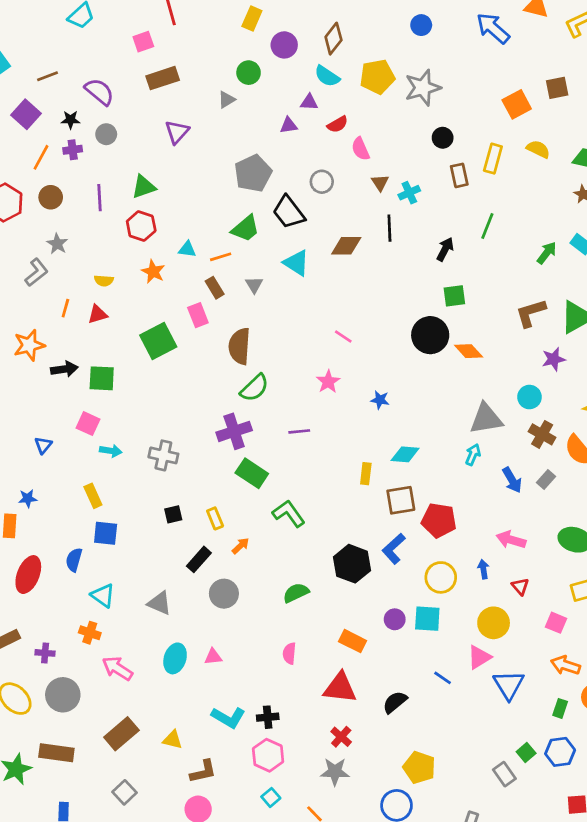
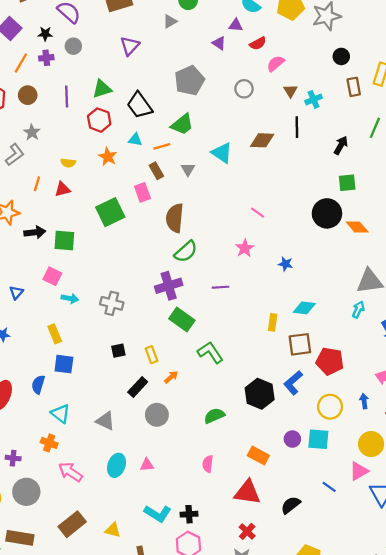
purple triangle: (289, 125) -> (219, 43), turned 40
pink semicircle: (360, 149) -> (276, 63), turned 72
black trapezoid: (289, 212) -> (140, 105), moved

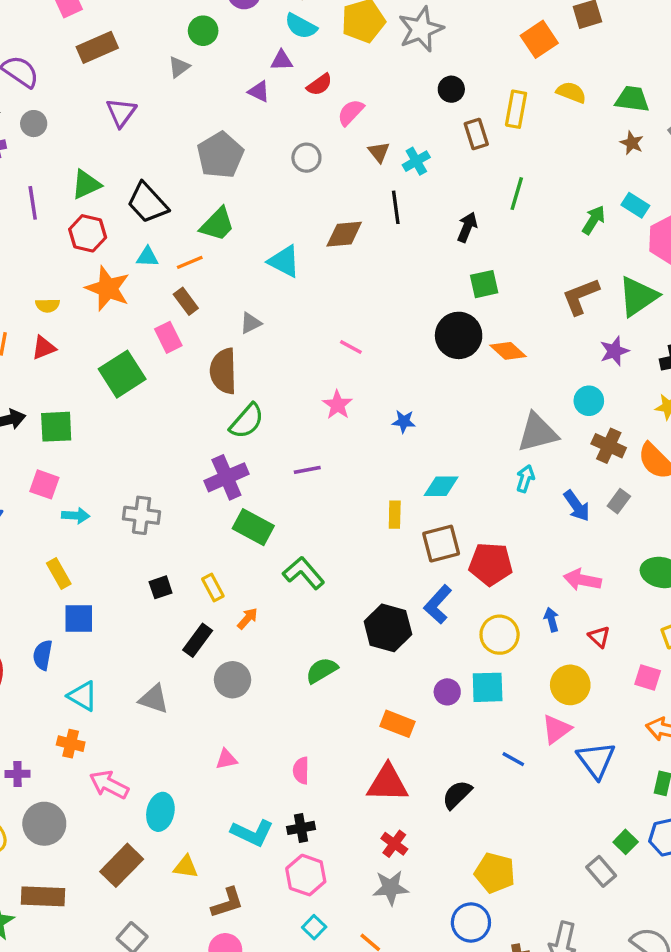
orange star: (108, 157) -> (108, 288), size x1.5
gray triangle: (188, 169) -> (251, 323), moved, turned 40
pink semicircle: (208, 464) -> (301, 771), moved
cyan ellipse: (117, 465) -> (160, 812), moved

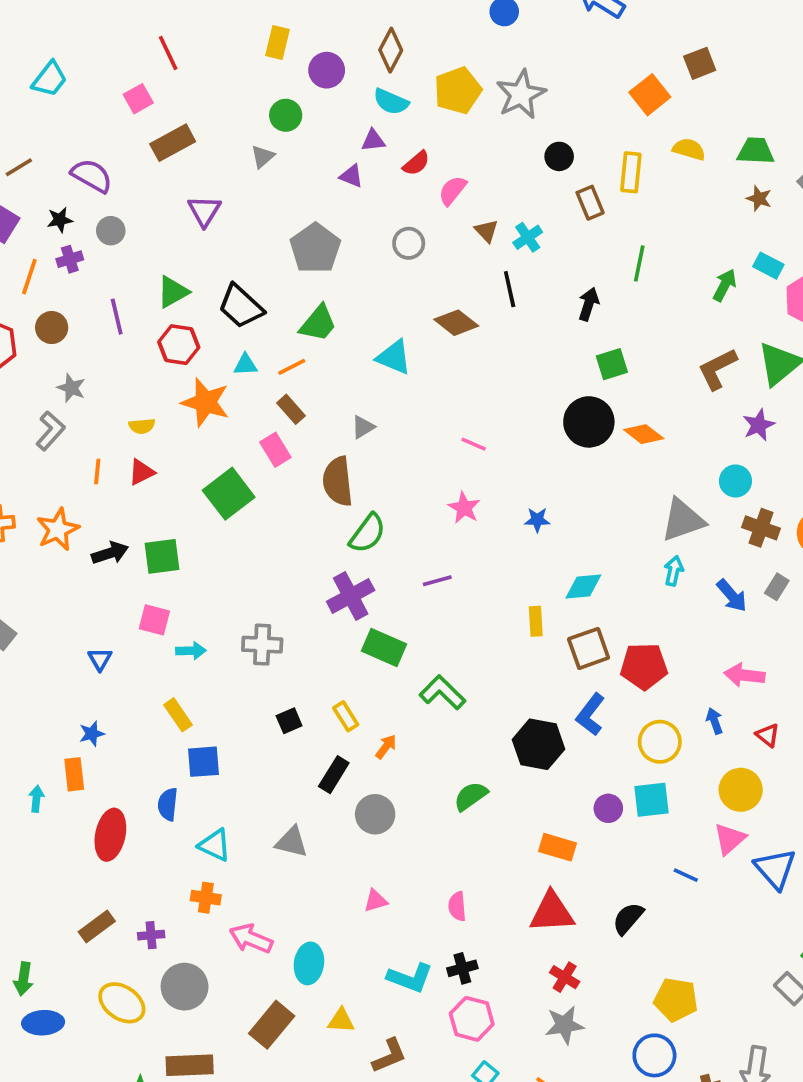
brown diamond: (344, 234) -> (456, 323), turned 48

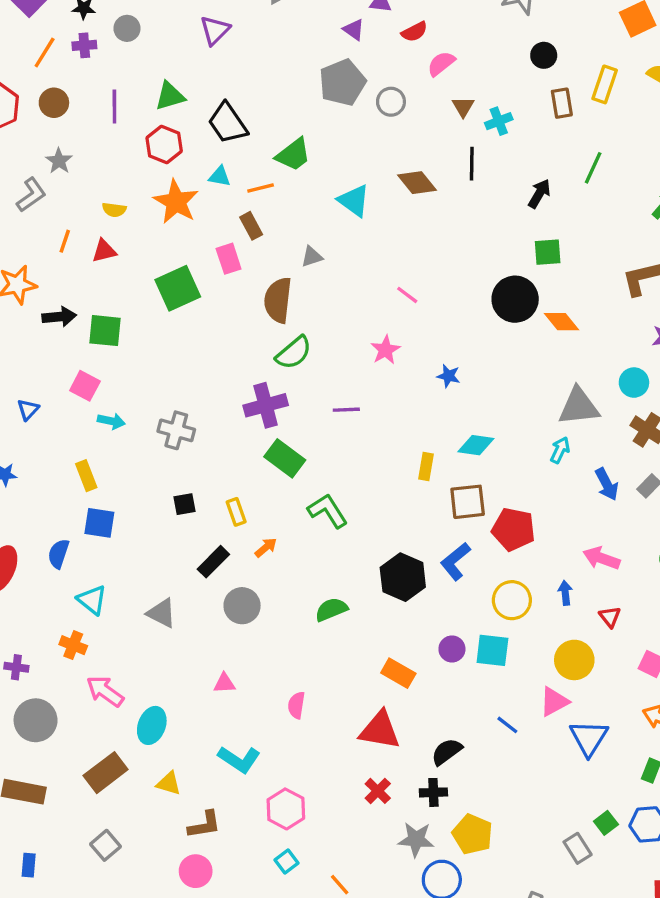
gray pentagon: (315, 248) -> (342, 82), moved
black cross: (462, 968) -> (433, 792), moved
gray star: (564, 1025) -> (416, 839), moved

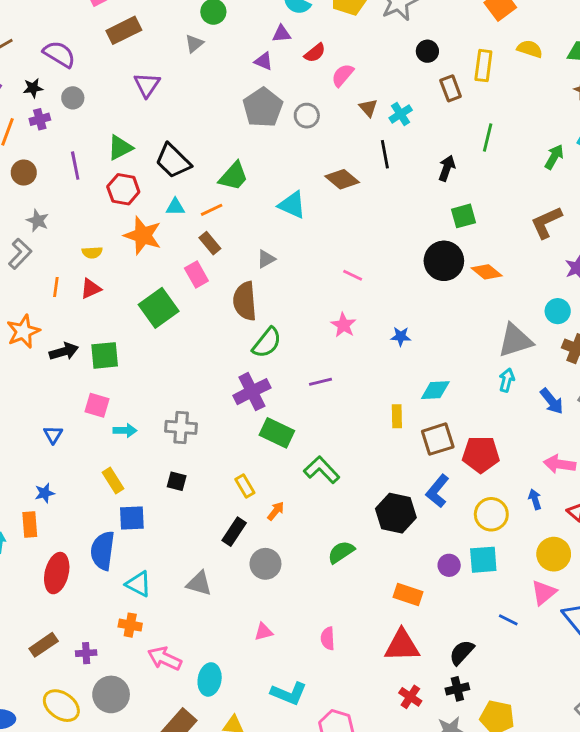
black square: (185, 504) -> (177, 481), moved, turned 36
blue semicircle: (58, 554) -> (103, 551), size x1.5

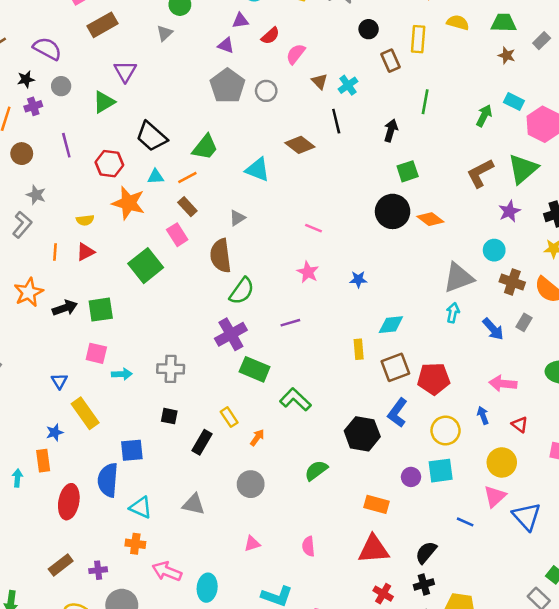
green triangle: (120, 148) -> (104, 102), moved
yellow rectangle: (113, 480) -> (85, 413), moved, size x1.4
black rectangle: (234, 532) -> (202, 442), moved

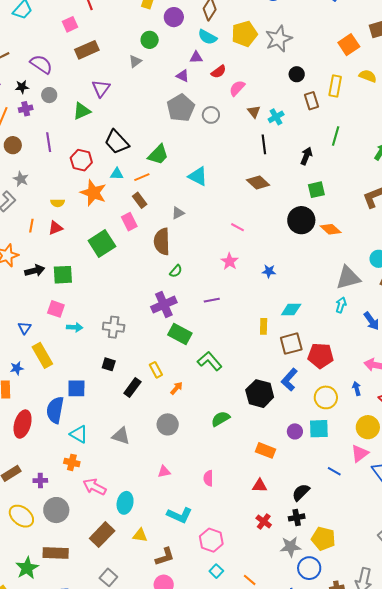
brown diamond: (300, 145) -> (258, 183), moved
green semicircle: (242, 291) -> (176, 271), size x0.6
red triangle: (374, 549) -> (260, 486), size x0.6

